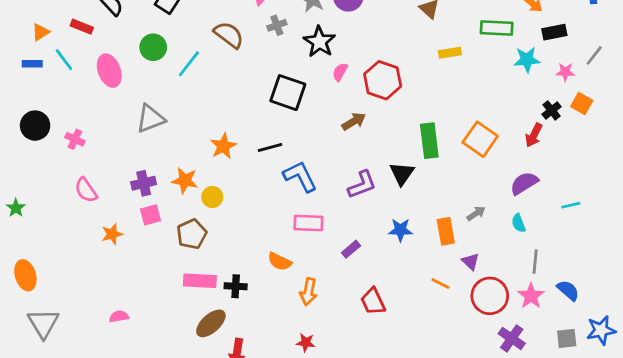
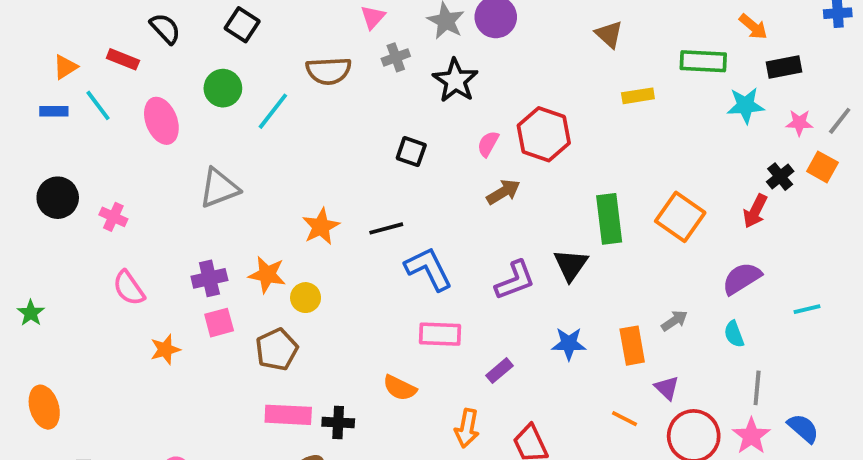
brown semicircle: (229, 35) -> (329, 71), turned 140
gray line: (594, 55) -> (840, 121), moved
pink semicircle: (340, 72) -> (488, 144), moved
black square: (288, 93) -> (411, 152), size x0.6
orange arrow: (308, 292) -> (467, 428), moved

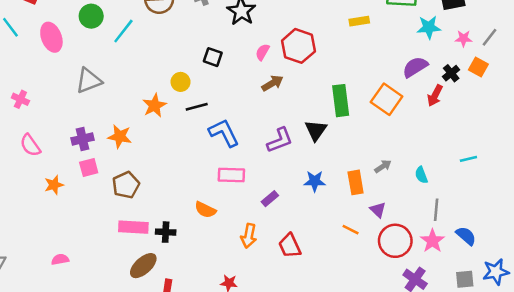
purple semicircle: (742, 278) -> (415, 67), moved
yellow circle: (306, 298) -> (181, 82), moved

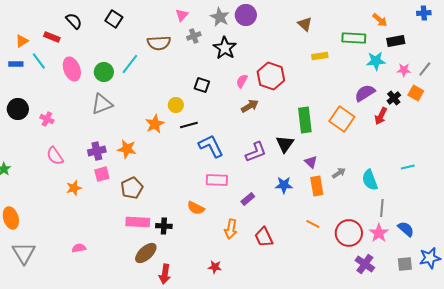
green circle: (91, 16) -> (104, 72), moved
cyan semicircle: (421, 175) -> (370, 180), size x1.5
purple triangle: (378, 210) -> (311, 162), moved

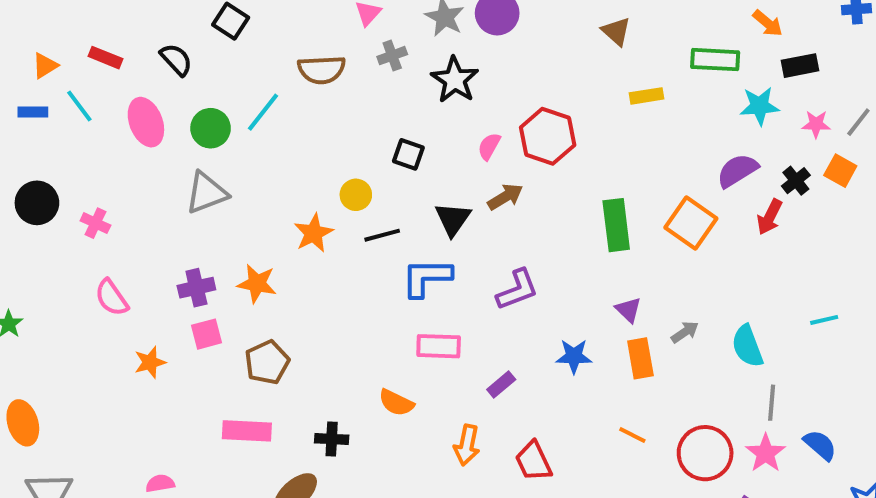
black semicircle: (74, 21) -> (176, 60), moved
black triangle: (285, 144) -> (453, 219), moved
blue L-shape: (211, 146) -> (426, 278), turned -64
pink rectangle: (138, 222) -> (247, 431), moved

